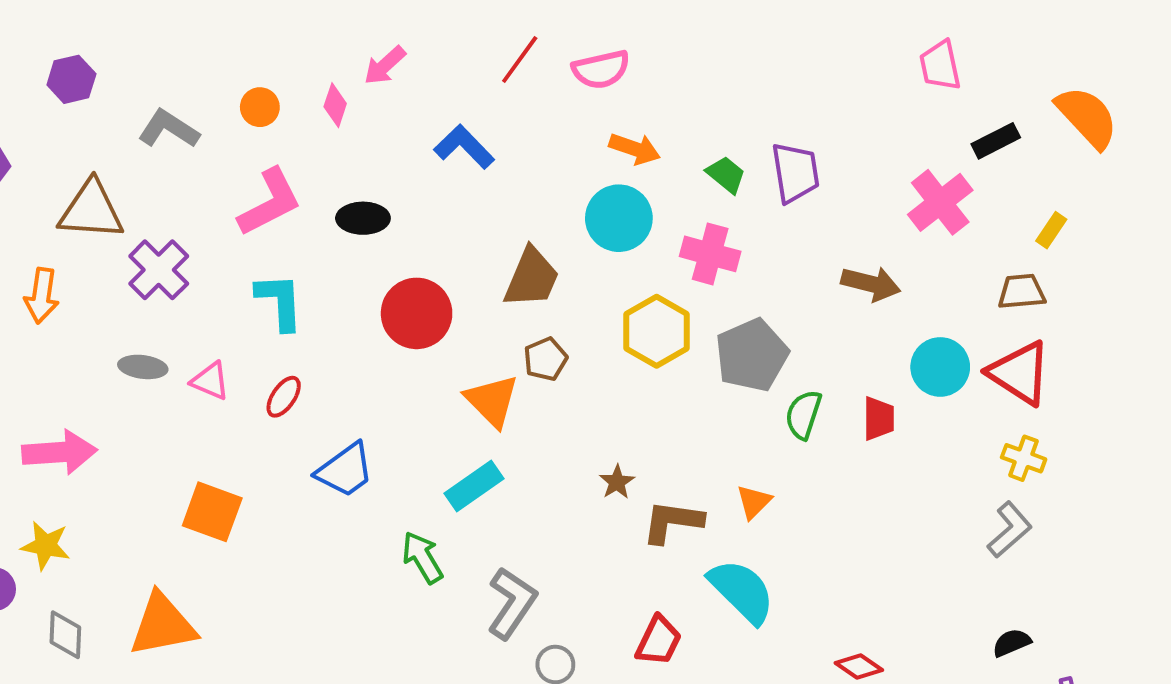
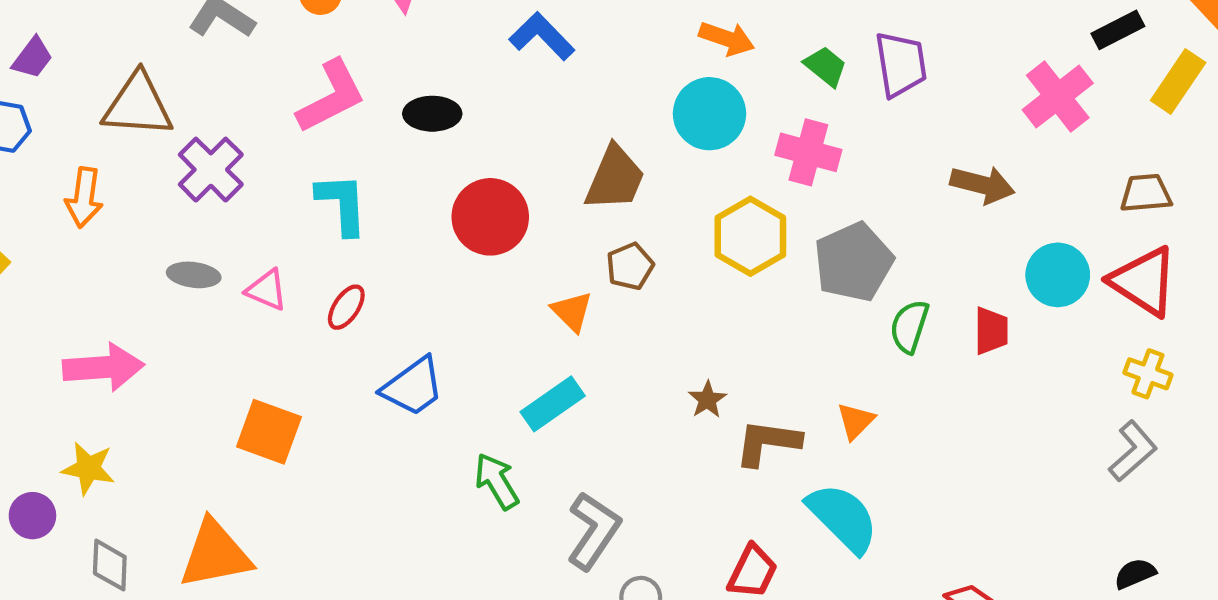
yellow rectangle: (1051, 230) -> (1178, 81), moved, size x1.6
orange triangle: (492, 401) -> (572, 311), size x0.7

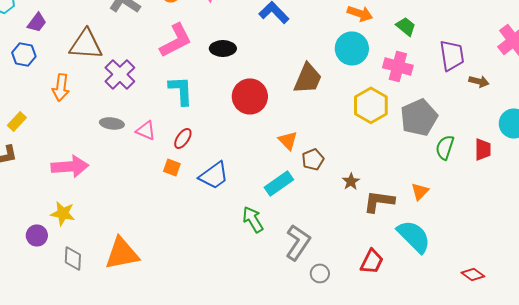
purple trapezoid: (901, 64) -> (452, 55), moved
brown arrow: (982, 185) -> (479, 81), size x0.7
brown pentagon: (630, 266) -> (313, 159), moved
orange square: (269, 432) -> (172, 167), moved, size x0.6

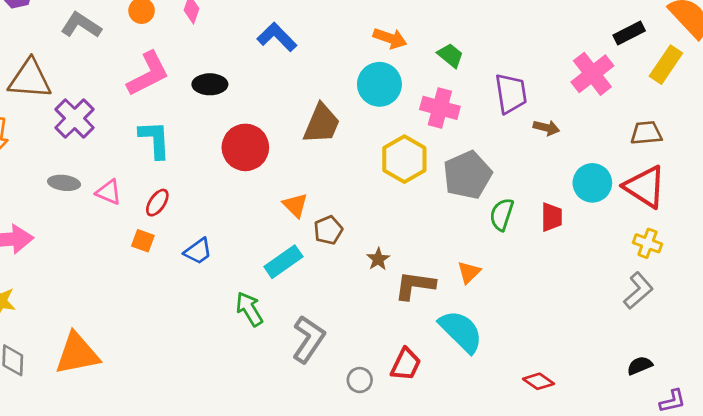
blue trapezoid: (214, 175) -> (198, 251), size x0.7
gray circle: (320, 273) -> (360, 380), moved

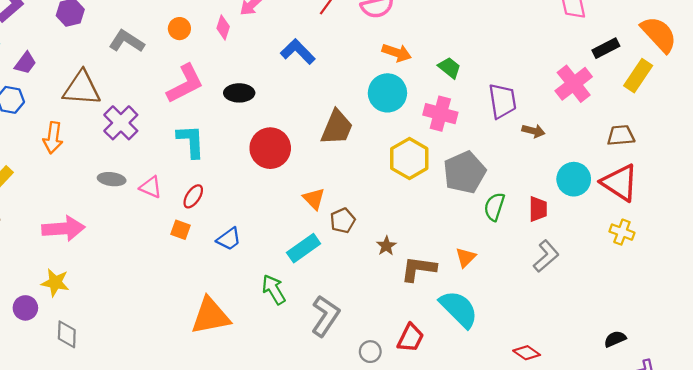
gray L-shape: (638, 291) -> (546, 256), moved
orange triangle: (77, 354) -> (210, 316), moved

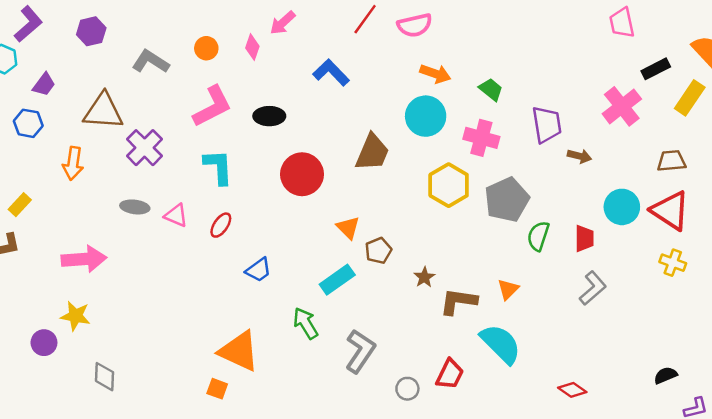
orange square: (181, 230) -> (217, 389), moved
orange triangle: (210, 316) -> (239, 351), turned 36
gray diamond: (67, 334) -> (105, 377), moved

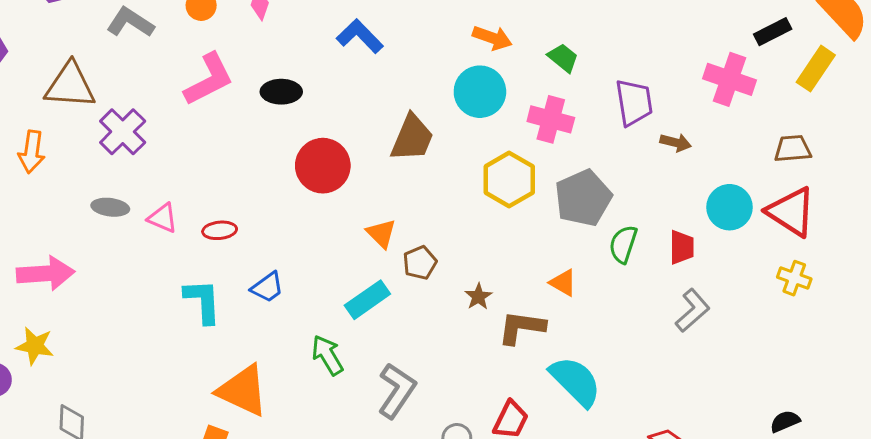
pink cross: (622, 106) -> (730, 79), turned -33
cyan L-shape: (218, 167) -> (203, 301), moved
red ellipse: (221, 225) -> (220, 230), turned 50
orange triangle: (508, 289) -> (563, 283), moved, turned -45

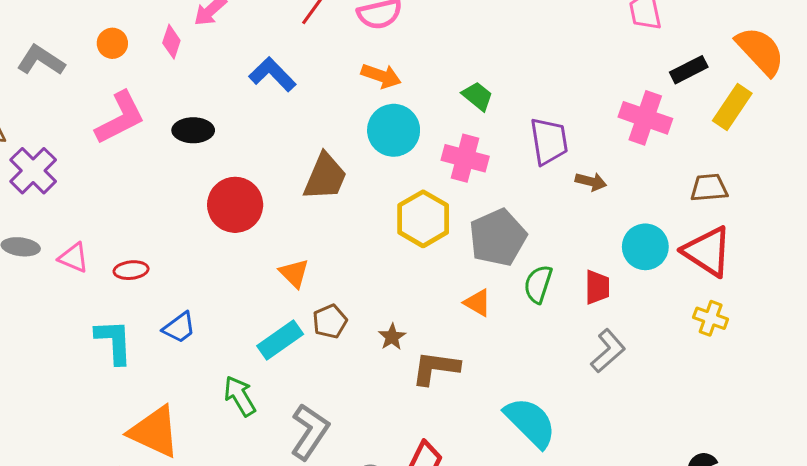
orange arrow: (492, 38) -> (381, 76), moved
brown pentagon: (420, 263) -> (330, 321), moved
orange triangle: (563, 283) -> (477, 303), moved
cyan semicircle: (575, 381) -> (530, 422), moved

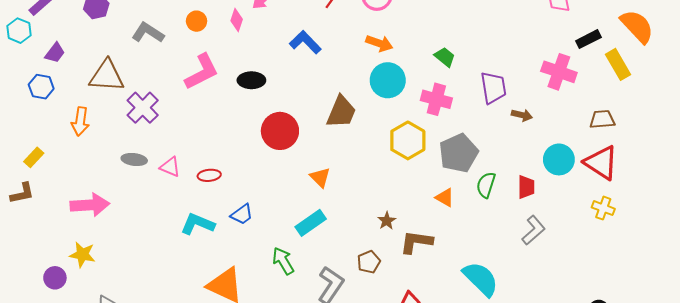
yellow rectangle: (732, 107) -> (618, 64), turned -64
brown pentagon: (330, 321) -> (369, 262), moved
cyan L-shape: (114, 342) -> (198, 224), turned -64

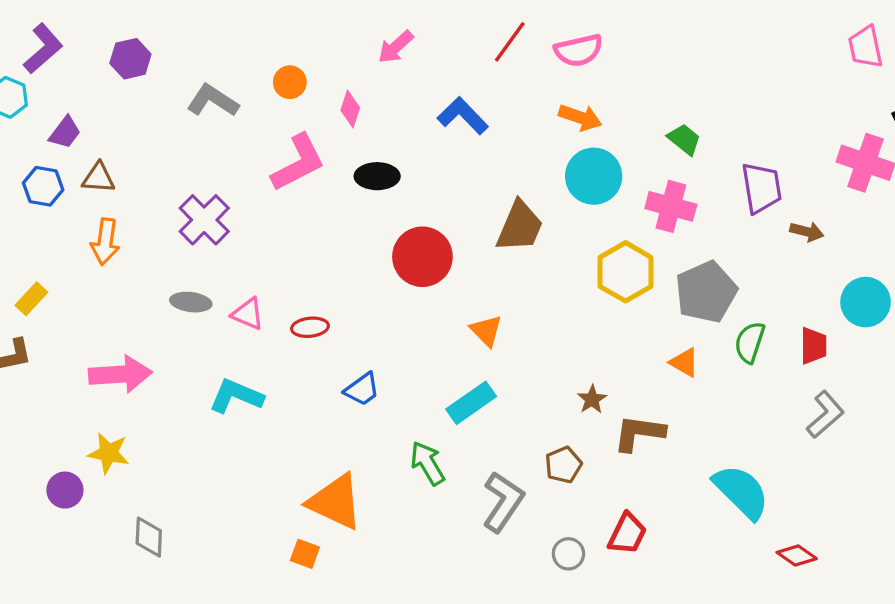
pink diamond: (237, 20) -> (350, 109), moved
brown triangle: (107, 76) -> (99, 178), moved, size x0.6
cyan L-shape: (198, 224) -> (236, 396), moved

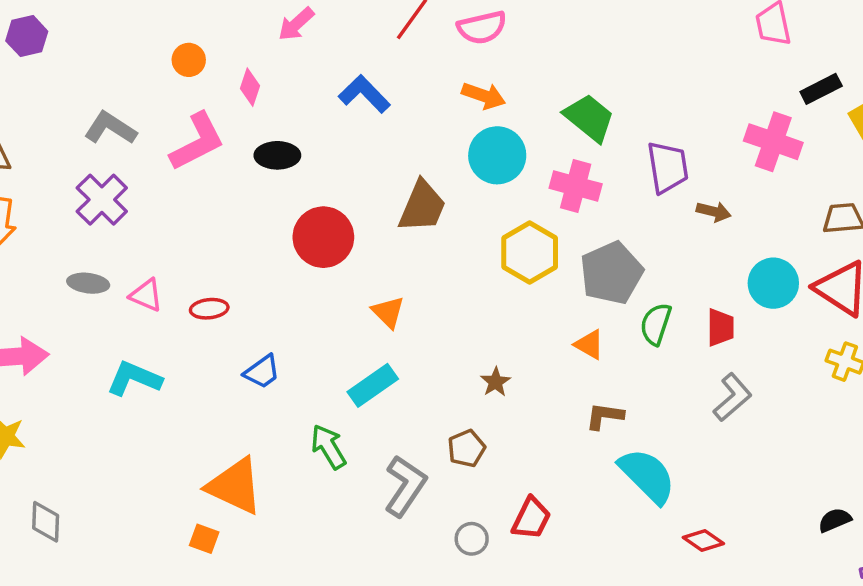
gray L-shape: (213, 101) -> (110, 128), moved
green trapezoid: (684, 139) -> (589, 118), size x1.5
brown L-shape: (639, 433) -> (605, 416), moved, size x0.7

